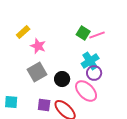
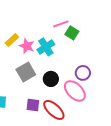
yellow rectangle: (23, 32) -> (12, 40), moved
pink line: (97, 35) -> (61, 24), moved
cyan cross: (90, 61) -> (46, 47), moved

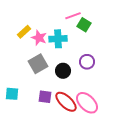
cyan cross: (46, 47) -> (58, 39), turned 30
purple circle: (83, 73) -> (87, 62), moved
pink ellipse: (75, 91) -> (87, 103), moved

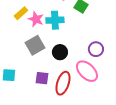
purple circle: (87, 62) -> (96, 49), moved
red ellipse: (66, 102) -> (63, 83), turned 65
pink ellipse: (87, 103) -> (87, 71), moved

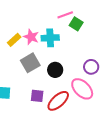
yellow rectangle: (21, 13) -> (14, 40), moved
red ellipse: (63, 83) -> (58, 101), turned 30

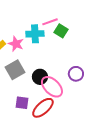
cyan cross: (50, 38) -> (35, 34), moved
pink ellipse: (82, 89) -> (52, 87), moved

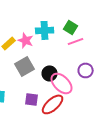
pink line: (50, 22) -> (76, 41), moved

